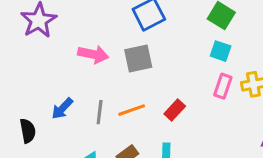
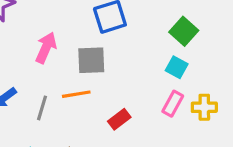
pink arrow: (93, 54) -> (46, 48), turned -88
orange line: (132, 110) -> (76, 94), moved

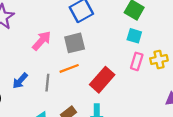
pink arrow: (46, 48) -> (42, 41), turned 30
red rectangle: (119, 119) -> (102, 80), size x1.6

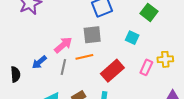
cyan square: (134, 36) -> (132, 38), moved
pink arrow: (42, 41) -> (63, 45), moved
pink rectangle: (137, 61) -> (146, 67), moved

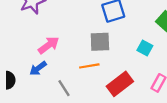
pink arrow: (63, 45) -> (49, 45), moved
gray line: (63, 67) -> (64, 88), moved, turned -49

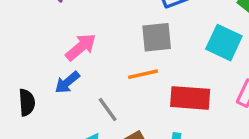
cyan square: (145, 48) -> (224, 43), size x1.5
red rectangle: (120, 84) -> (190, 98), turned 45

